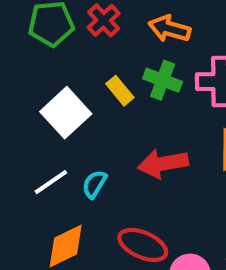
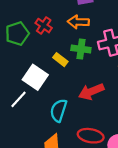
white line: (51, 182) -> (19, 99), moved
cyan semicircle: (94, 184) -> (59, 110), size x1.5

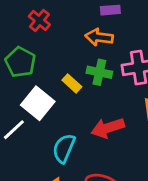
red cross: (44, 26) -> (39, 21), moved
green pentagon: (17, 34) -> (20, 62), moved, turned -30

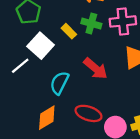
red arrow: (108, 128) -> (96, 68), turned -125

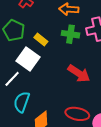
yellow rectangle: (69, 31) -> (41, 39), moved
cyan semicircle: (59, 83) -> (22, 102), moved

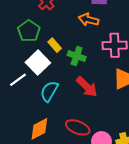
green cross: (70, 34) -> (77, 56), moved
cyan semicircle: (22, 102) -> (49, 91), moved

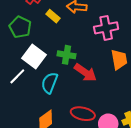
yellow rectangle: (55, 45) -> (53, 16), moved
green cross: (77, 56) -> (67, 55), moved

